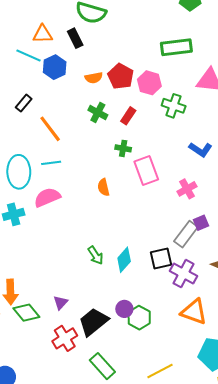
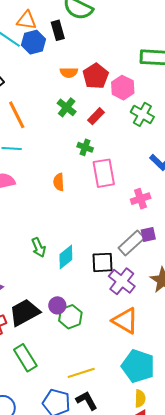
blue hexagon: (55, 67) -> (34, 42), moved

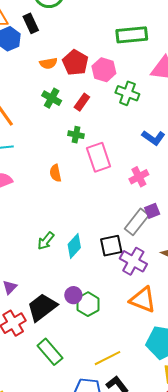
green arrow: (39, 247) -> (46, 241), turned 72

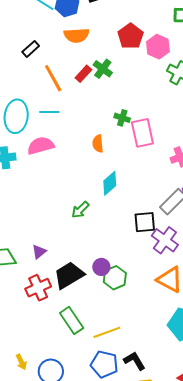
orange semicircle: (48, 63) -> (76, 35), moved, size x1.4
red rectangle: (82, 102) -> (83, 74), moved
green cross: (76, 135) -> (122, 118), moved
cyan diamond: (74, 246) -> (110, 183), moved
yellow line: (108, 358) -> (107, 332), moved

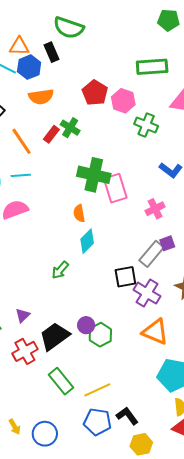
green cross: (122, 118) -> (94, 175), size x2.0
orange semicircle: (98, 144) -> (79, 213), moved

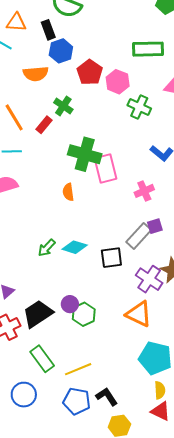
blue hexagon: (29, 67) -> (61, 51), moved
red rectangle: (51, 134) -> (44, 125), moved
cyan diamond: (87, 241) -> (75, 247), moved, turned 60
purple cross: (147, 293) -> (149, 279), moved
blue circle: (45, 434) -> (24, 395), moved

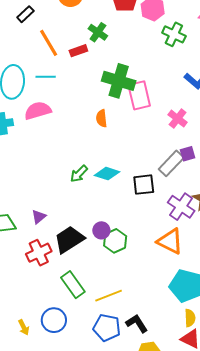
red rectangle: (44, 125) -> (78, 51), turned 30
pink cross: (144, 191) -> (178, 119), turned -30

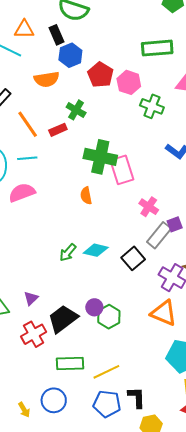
pink cross: (178, 119) -> (149, 207), moved
black square: (144, 185) -> (133, 258), turned -30
green rectangle: (73, 285) -> (70, 364), turned -52
black L-shape: (137, 323) -> (137, 397), turned 35

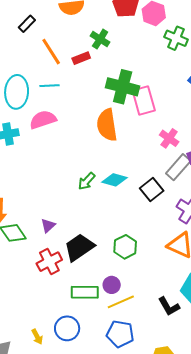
orange semicircle: (86, 196) -> (107, 125), size x1.8
purple circle: (94, 307) -> (112, 285), moved
black L-shape: (137, 397) -> (169, 306), moved, turned 150

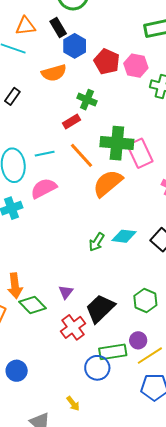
orange line: (51, 52) -> (82, 155), moved
orange semicircle: (107, 125) -> (108, 183), turned 68
blue circle: (67, 328) -> (97, 368), moved

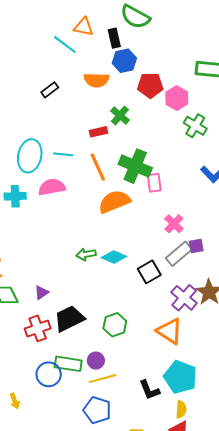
red pentagon: (107, 62) -> (150, 85), turned 30
pink rectangle: (140, 153) -> (154, 183), size x0.7
green arrow: (97, 242) -> (86, 254), turned 30

